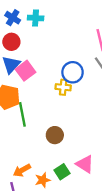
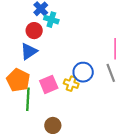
cyan cross: (36, 18) -> (51, 20), moved
pink square: (26, 71) -> (49, 84), moved

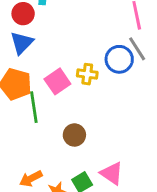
blue circle: (83, 72) -> (119, 59), moved

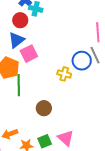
yellow cross: (87, 74) -> (64, 74), moved
pink square: (57, 81) -> (29, 54), moved

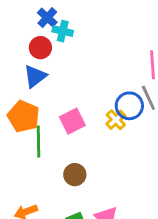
pink square: (29, 54) -> (72, 121), moved
yellow cross: (64, 74) -> (116, 120), moved, turned 32

